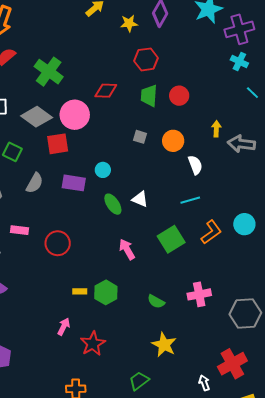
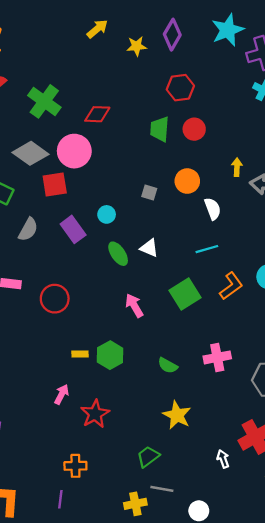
red hexagon: (146, 59) -> (180, 88), moved
red diamond: (106, 91) -> (97, 114), moved
gray square: (140, 137) -> (149, 193), moved
purple rectangle: (74, 183) -> (73, 229), turned 45

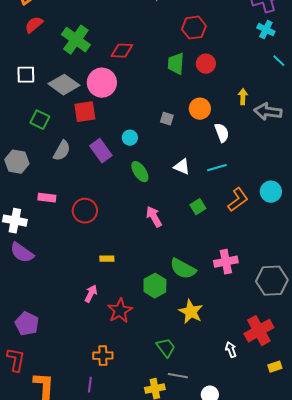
white triangle: (149, 248) -> (182, 167), moved
green square: (185, 294) -> (198, 207), size x0.6
green hexagon: (110, 355) -> (155, 286), moved
green semicircle: (168, 366) -> (183, 269), size x1.5
green trapezoid: (148, 457) -> (166, 348), turned 90

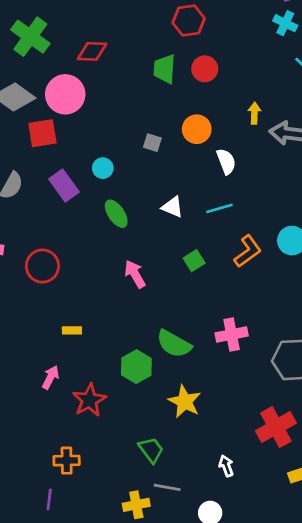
white arrow: (231, 350) -> (226, 466), moved

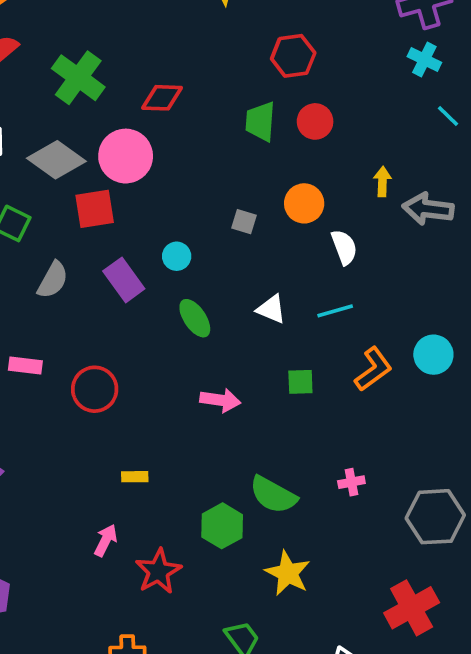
green square: (194, 261) -> (300, 382), turned 30
pink arrow: (135, 274) -> (220, 400), turned 128
pink cross: (232, 334) -> (351, 482), size x0.6

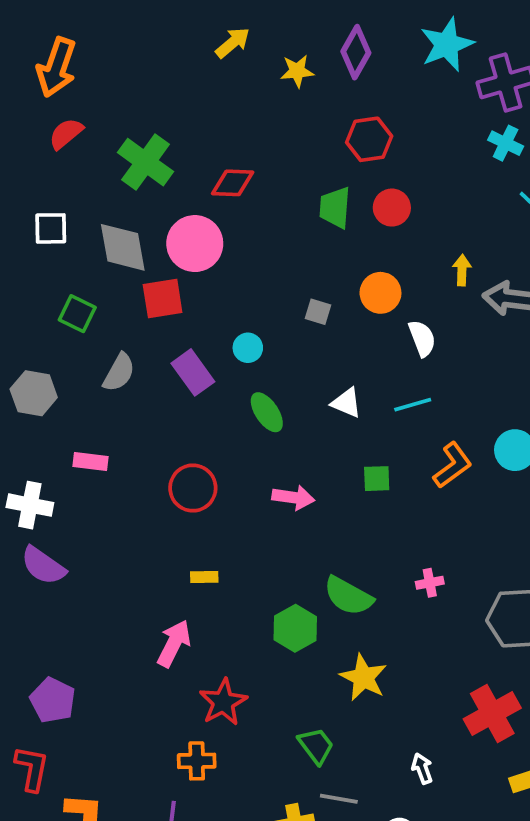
gray diamond: (56, 160) -> (123, 247), turned 44
red circle: (95, 389) -> (193, 488), moved
pink arrow: (106, 540) -> (174, 643), size x1.4
red star: (158, 571) -> (223, 702), moved

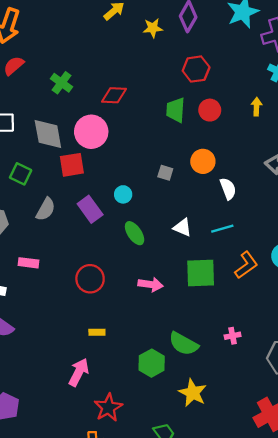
green cross: (146, 162) -> (62, 83), size x0.7
yellow arrow: (462, 270) -> (256, 107), moved
green square: (377, 479) -> (201, 273), size x1.8

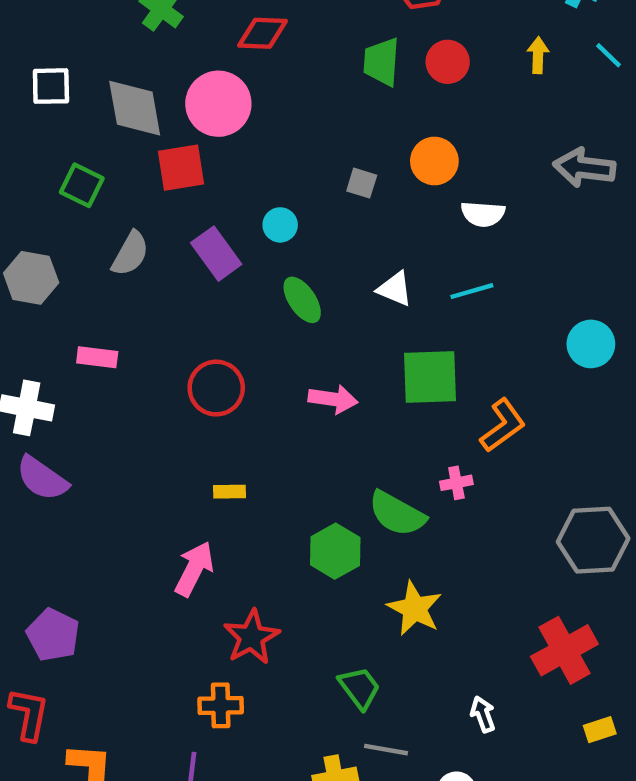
white semicircle: (228, 189) -> (483, 214), turned 115
orange L-shape: (246, 265) -> (503, 426), moved
pink cross: (233, 336) -> (456, 483), moved

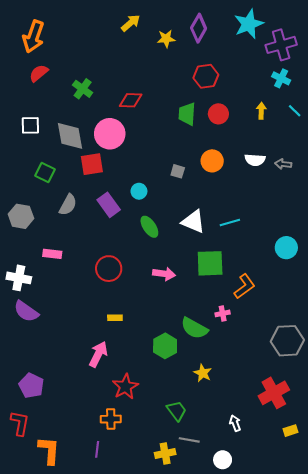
gray arrow: (584, 168) -> (283, 164), size x0.6
white semicircle: (483, 214) -> (255, 160), moved
white triangle: (395, 289) -> (193, 222), size x1.4
yellow star: (415, 608) -> (203, 373), size x0.7

